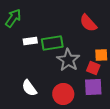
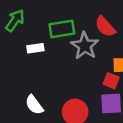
green rectangle: (52, 43) -> (62, 29), moved
gray star: (68, 60) -> (85, 46), moved

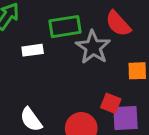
red square: (111, 81) -> (111, 103), moved

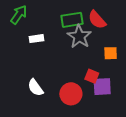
green rectangle: (65, 27) -> (72, 20), moved

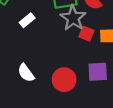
white rectangle: (37, 39) -> (27, 20), turned -32
red square: (92, 76) -> (86, 34), moved

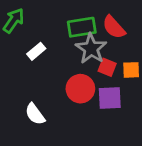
purple square: (98, 72) -> (110, 98), moved
red circle: (64, 80) -> (80, 89), moved

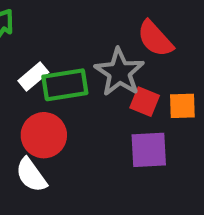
green rectangle: (82, 27) -> (65, 85), moved
red circle: (80, 89) -> (44, 135), moved

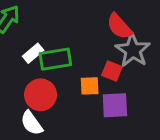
gray star: (119, 72) -> (133, 50), moved
orange square: (182, 106) -> (90, 86), moved

